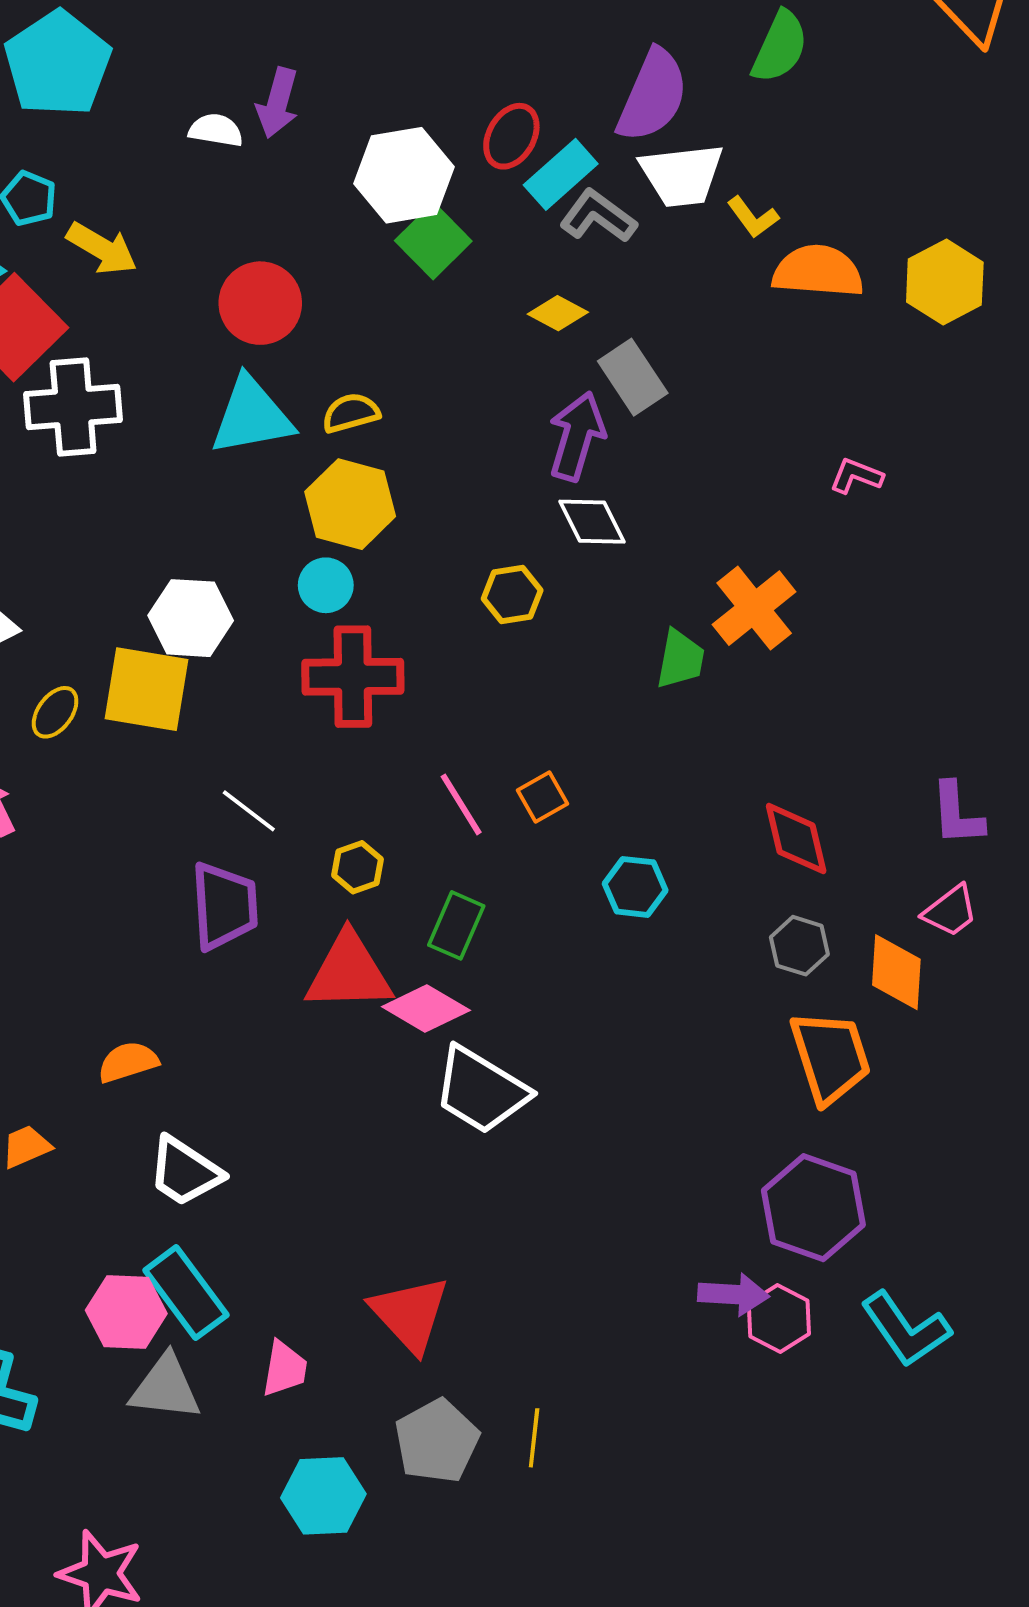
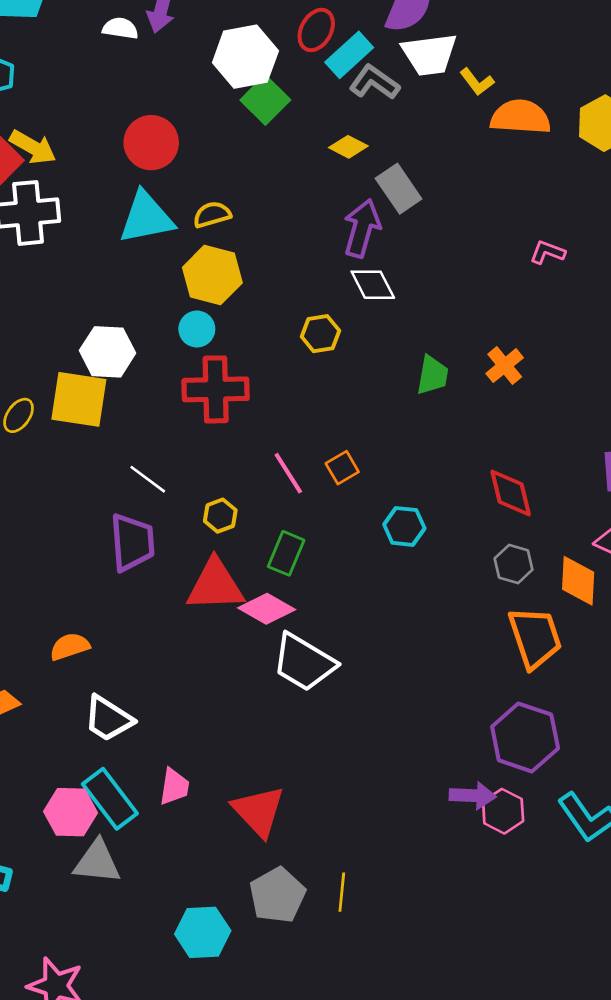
yellow arrow: (102, 248) -> (33, 147), moved
orange cross: (754, 608) -> (505, 366), moved, size x0.7
pink trapezoid: (285, 1369) -> (174, 787), moved

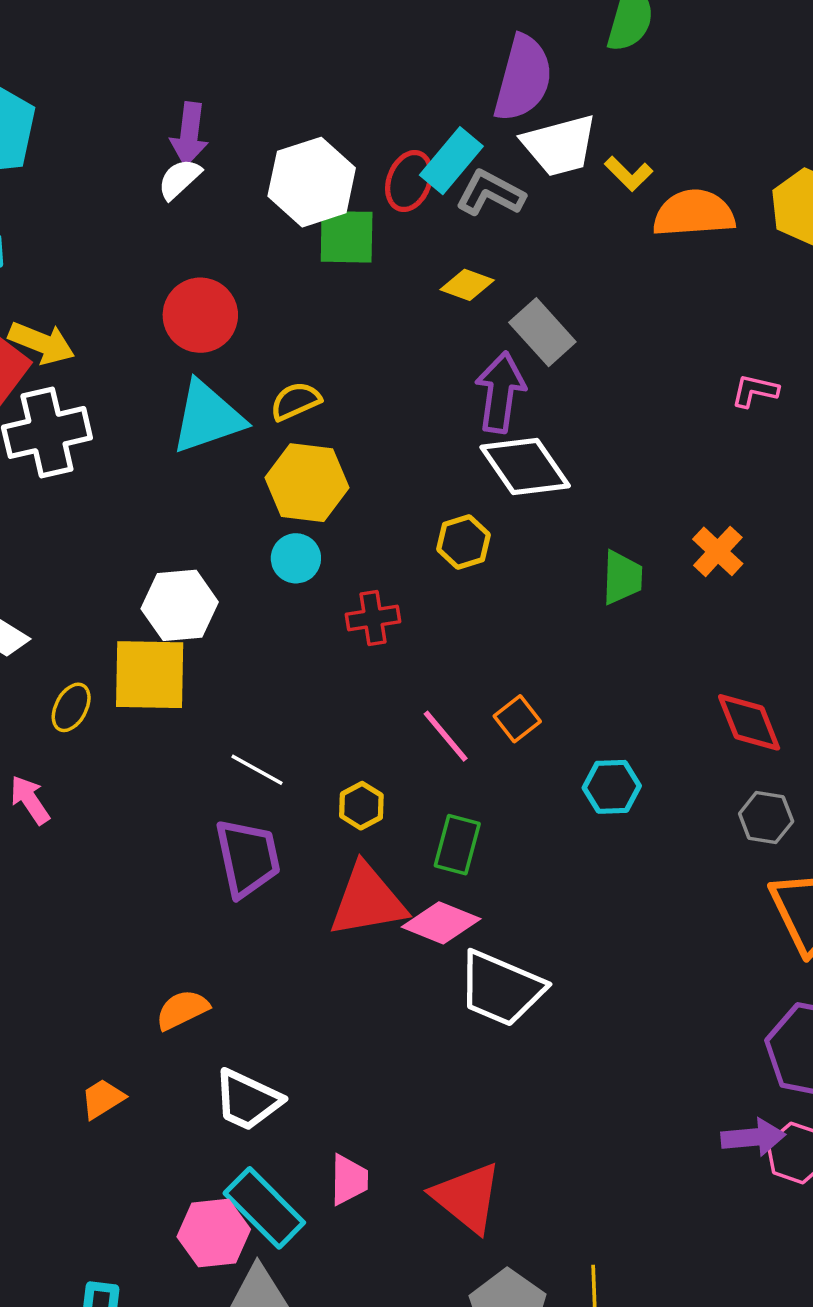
white semicircle: (120, 28) -> (179, 179), moved, turned -44
red ellipse: (316, 30) -> (409, 181), moved
green square: (265, 100) -> (347, 237), turned -36
white diamond: (373, 285) -> (525, 466), size x1.4
red cross: (216, 389) -> (373, 618), moved, size x0.6

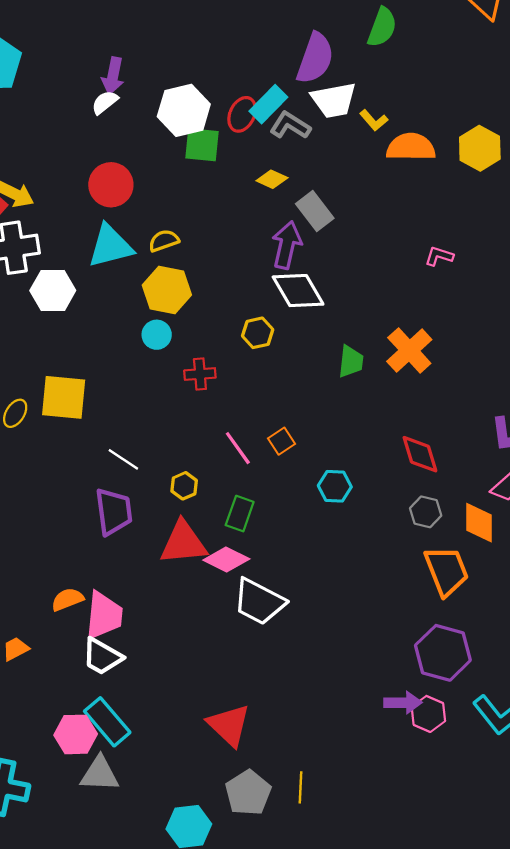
orange cross: (718, 551) -> (409, 350), size x1.5
white hexagon: (180, 605) -> (53, 291), moved
pink trapezoid: (349, 1180) -> (104, 615), moved, size x1.6

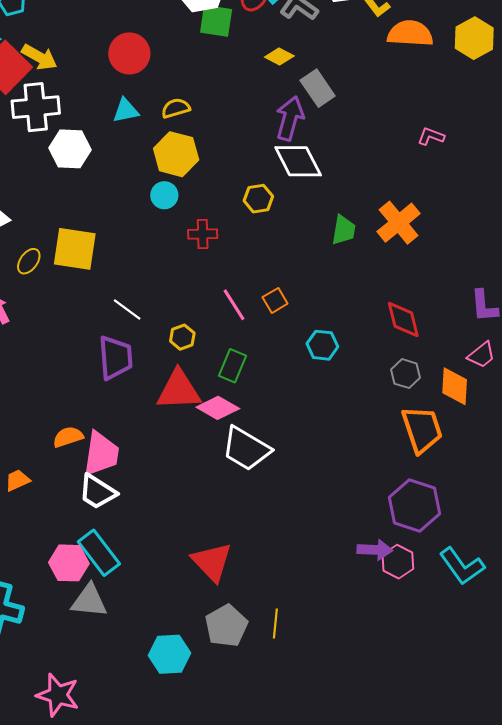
cyan triangle: (110, 246) -> (126, 111), size x0.6

